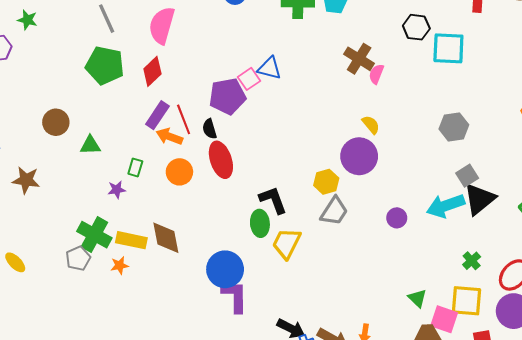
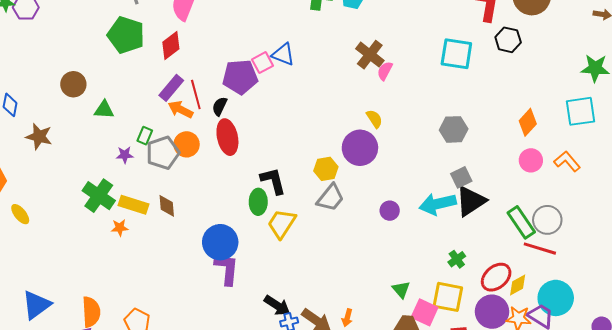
black hexagon: (416, 27) -> (508, 40), moved
black semicircle: (209, 129) -> (220, 106), turned 36
brown diamond: (166, 238) -> (167, 206), size x0.7
gray pentagon: (78, 258) -> (163, 153), moved, size x1.4

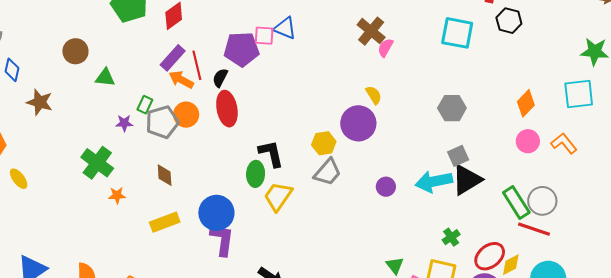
pink square: (263, 63) -> (264, 36), turned 30
yellow rectangle: (133, 205) -> (165, 222), moved, turned -40

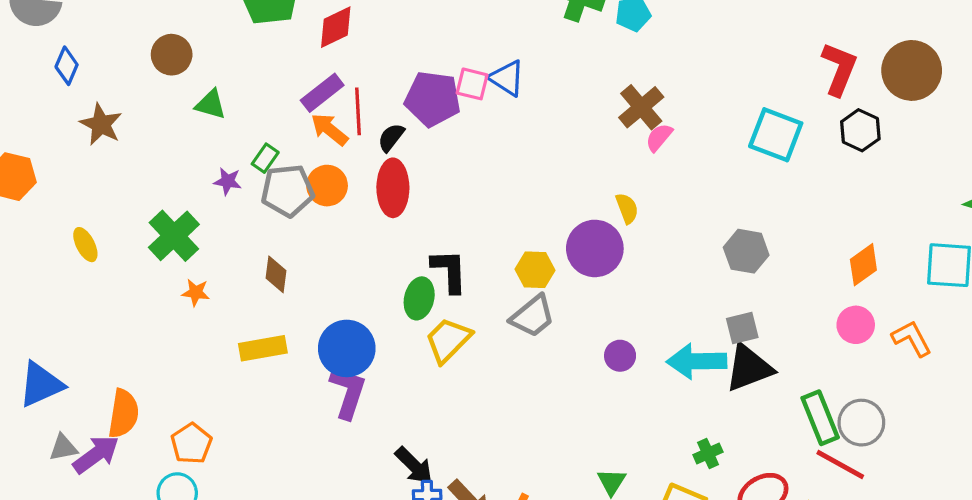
yellow ellipse: (19, 179) -> (85, 245), moved

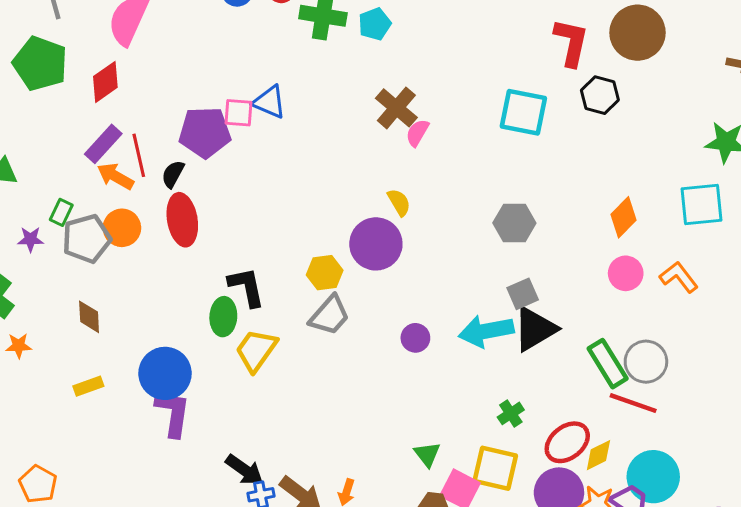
yellow rectangle: (263, 348) -> (88, 386), size x0.7

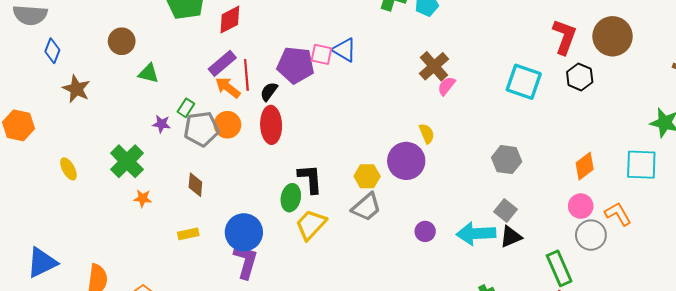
gray square: (523, 294) -> (506, 211), turned -35
black triangle: (535, 329) -> (511, 237), size x0.7
gray circle: (646, 362) -> (591, 235), moved

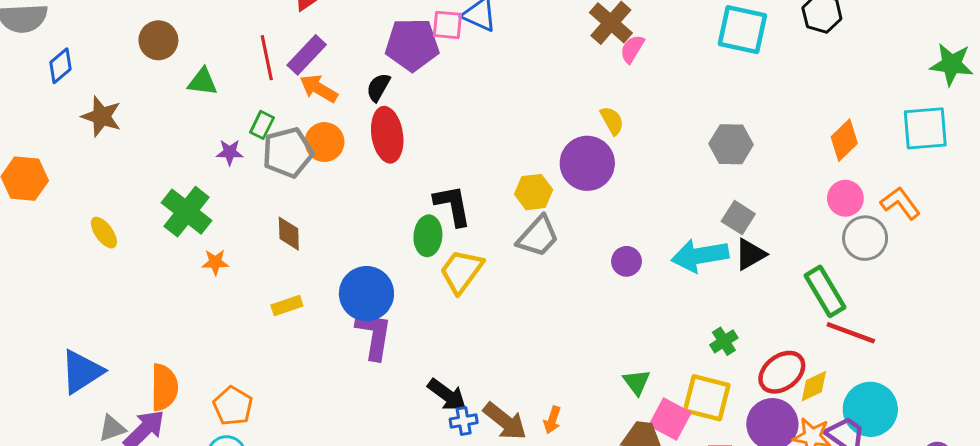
blue diamond: (52, 51) -> (60, 66), turned 35
red line: (246, 75) -> (267, 58), moved

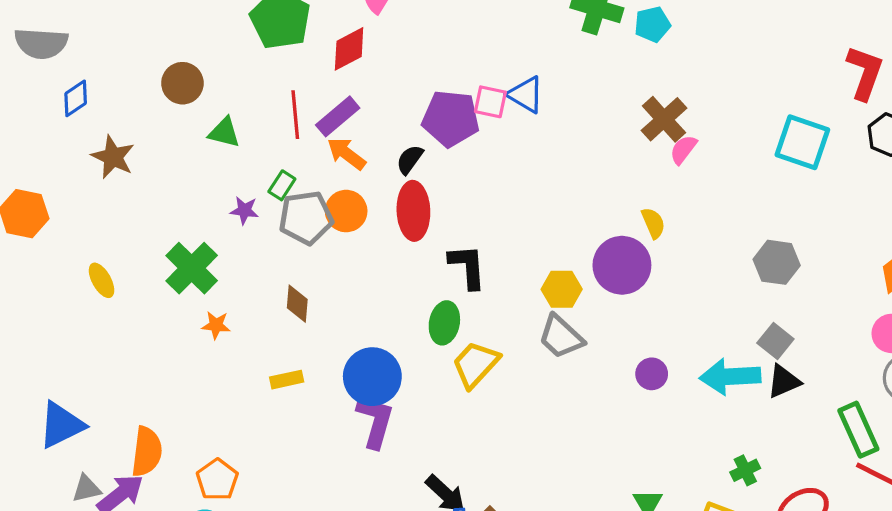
black L-shape: (453, 205) -> (468, 267), moved
gray trapezoid: (538, 236) -> (561, 337), turned 84

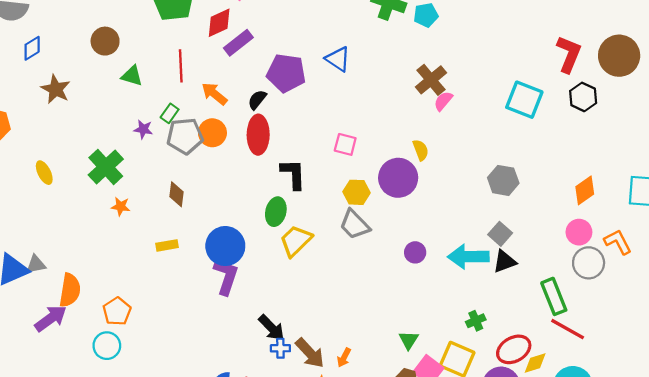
pink square: (490, 102) -> (345, 144), moved
purple rectangle: (338, 116) -> (238, 43), moved
gray triangle: (87, 489) -> (36, 264), moved

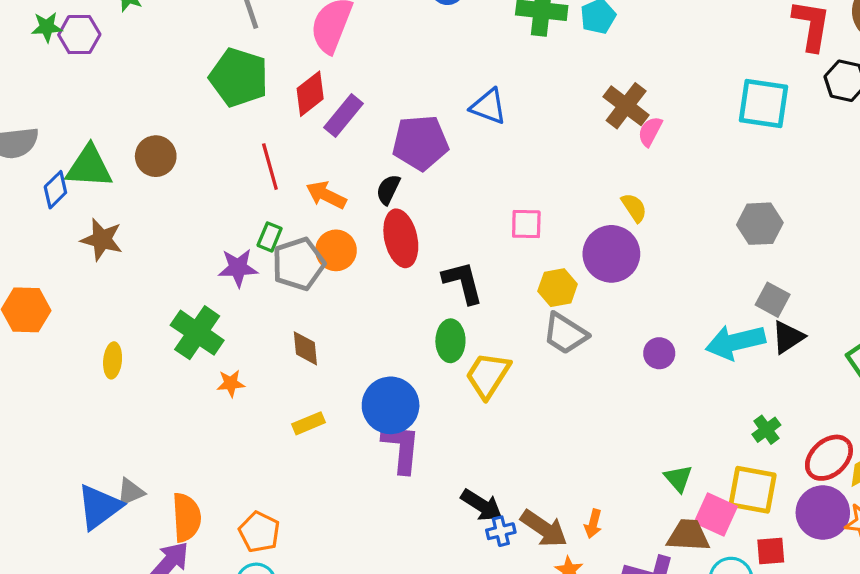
green triangle: (132, 76) -> (89, 167), moved, size x1.5
purple star: (143, 129) -> (238, 268), size x1.4
yellow ellipse: (44, 173) -> (113, 360), turned 45

